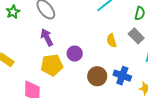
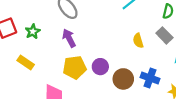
green star: (13, 12) -> (33, 32), moved
purple circle: (75, 54) -> (100, 67), moved

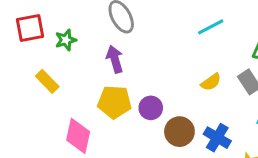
yellow semicircle: (138, 41) -> (211, 82), turned -120

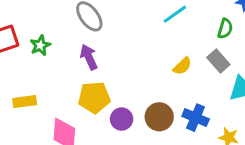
yellow rectangle: (47, 81) -> (25, 102), moved, turned -45
purple circle: (151, 108) -> (122, 119), moved

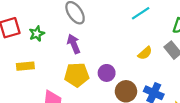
yellow rectangle: (25, 102) -> (25, 66), moved
purple circle: (122, 119) -> (107, 73), moved

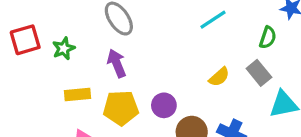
yellow rectangle: (25, 66) -> (77, 95), moved

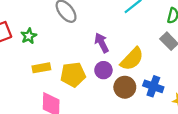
purple arrow: (117, 63) -> (102, 43), moved
yellow semicircle: (219, 77) -> (132, 59), moved, size x1.6

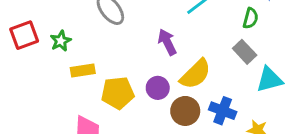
purple arrow: (102, 43) -> (167, 42), moved
yellow rectangle: (41, 68) -> (83, 70), moved

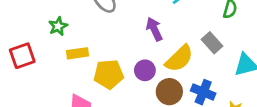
red square: (24, 35) -> (22, 56), moved
gray rectangle: (245, 52) -> (212, 43), moved

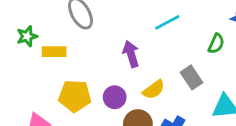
yellow rectangle: (77, 53) -> (54, 52), moved
yellow semicircle: (179, 59) -> (154, 90), size x0.7

